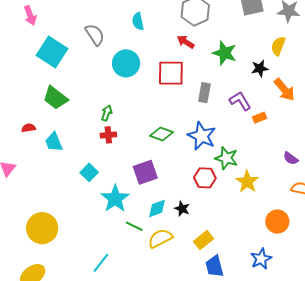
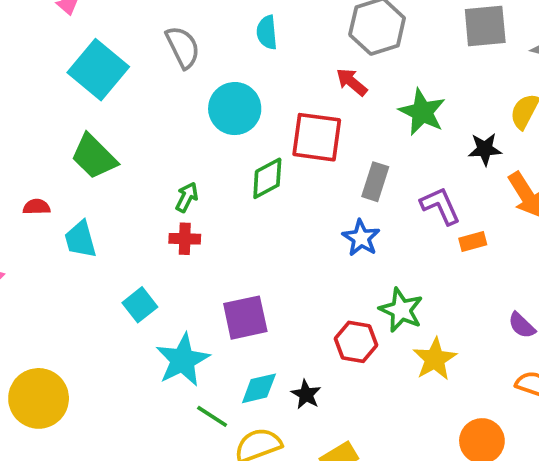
green diamond: (161, 134) -> (267, 178), moved, turned -55
blue star: (202, 136) -> (361, 238), moved, size x0.7

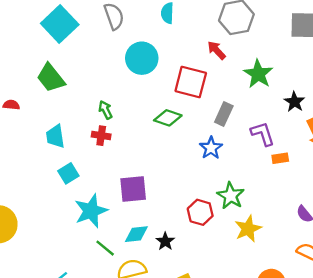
black star: (485, 149) -> (294, 102), turned 30
green diamond: (267, 178) -> (168, 118), moved, turned 40
green arrow: (187, 197) -> (105, 110), turned -60
cyan trapezoid: (80, 239) -> (55, 136), moved

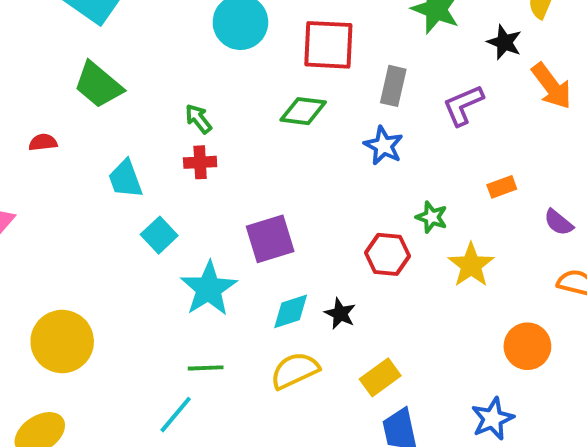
purple L-shape: (263, 134) -> (463, 105), turned -84
orange rectangle: (280, 158) -> (502, 187), moved
green star: (231, 196) -> (432, 217), size x0.7
green line: (105, 248) -> (206, 368), moved, turned -30

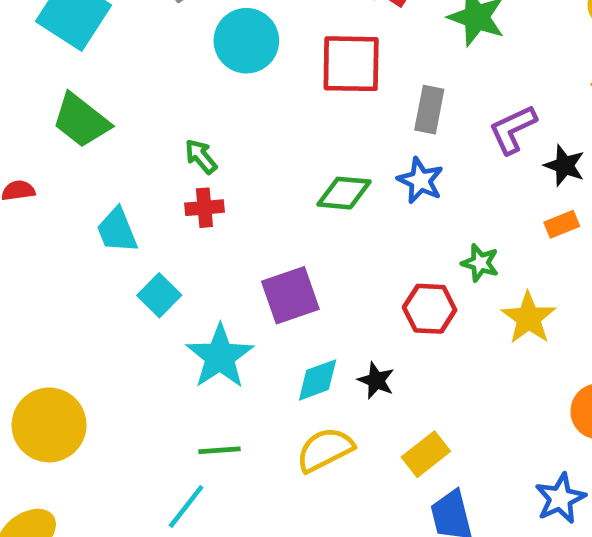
black star: (504, 42) -> (565, 165), moved
green diamond: (303, 111) -> (344, 193), moved

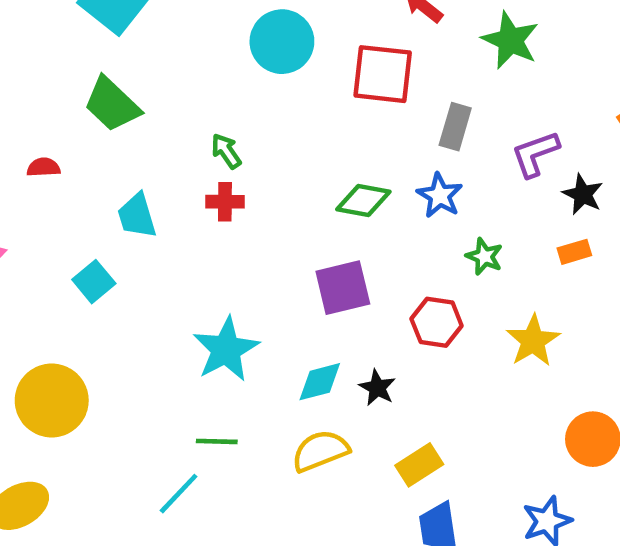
green star: (480, 263) -> (484, 256), moved
cyan square: (159, 295) -> (94, 282), moved
purple square: (290, 295) -> (343, 288), moved

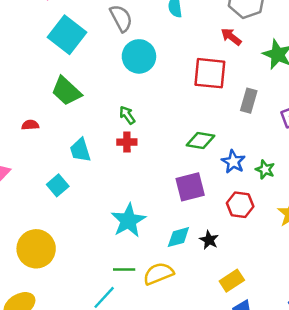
cyan circle: (282, 42) -> (139, 56), moved
blue star: (440, 195) -> (233, 162), moved
yellow semicircle: (320, 451) -> (158, 274), moved

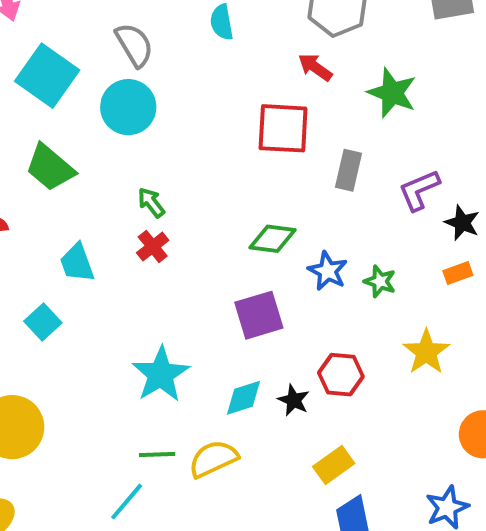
cyan circle: (139, 56) -> (128, 107), moved
red cross: (127, 142) -> (153, 246), turned -36
red hexagon: (240, 205) -> (341, 375), moved

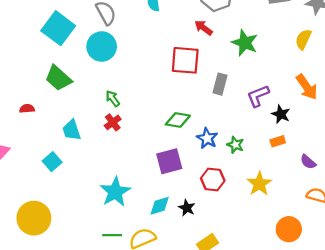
red hexagon: (341, 375) -> (213, 180), moved

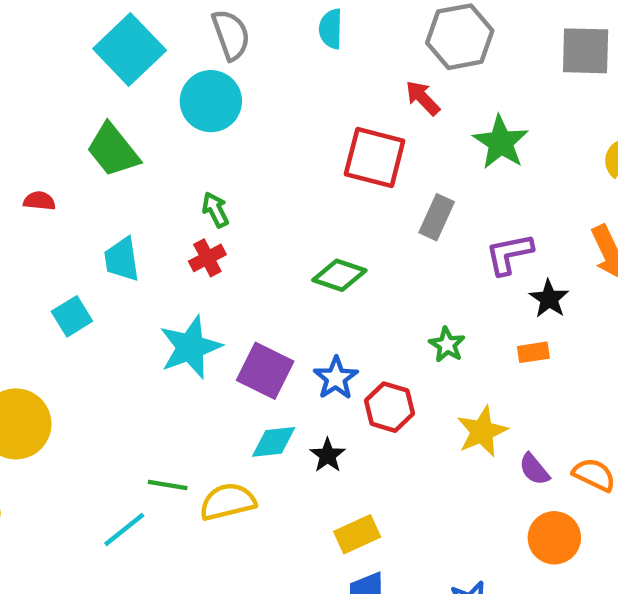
blue star: (207, 138) -> (336, 378), moved
purple square: (169, 161) -> (265, 371), moved, turned 32
purple semicircle: (308, 162) -> (534, 469), moved
cyan star: (115, 192) -> (190, 347), moved
orange circle: (289, 229) -> (554, 538), moved

